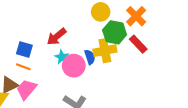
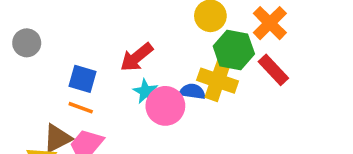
yellow cross: (105, 51) -> (218, 81), turned 30
blue semicircle: (90, 57) -> (192, 91), turned -64

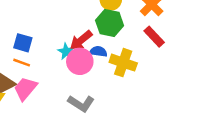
green hexagon: (234, 50) -> (110, 23), moved
red arrow: (137, 57) -> (81, 40), moved
yellow cross: (218, 81) -> (123, 63), moved

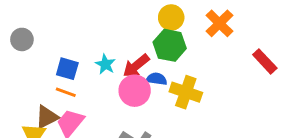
red rectangle: (154, 37) -> (265, 61), moved
cyan star: (66, 51) -> (105, 64), moved

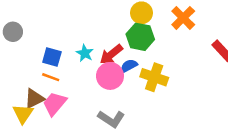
blue semicircle: (157, 79) -> (129, 66), turned -36

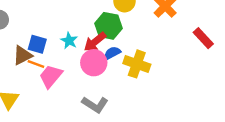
green hexagon: (140, 37) -> (109, 26), moved
brown triangle: (34, 99) -> (22, 55), moved
pink trapezoid: (54, 104) -> (51, 76), moved

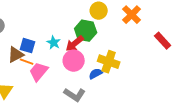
blue semicircle: (112, 53) -> (96, 74), moved

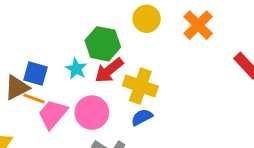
green hexagon: (86, 31) -> (103, 44), moved
pink circle: (74, 61) -> (92, 113), moved
yellow cross: (109, 62) -> (140, 86), moved

